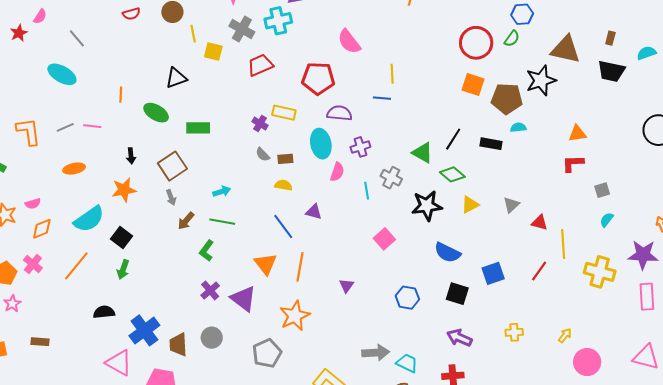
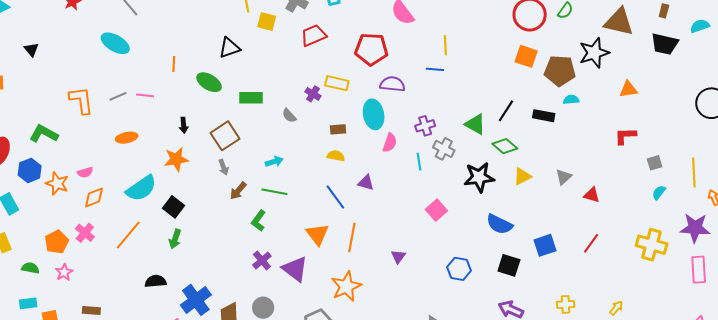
orange triangle: (577, 134) -> (628, 89), moved
purple cross: (360, 147) -> (425, 126), moved
gray semicircle: (263, 154) -> (289, 116), moved
yellow line: (563, 244) -> (694, 173), moved

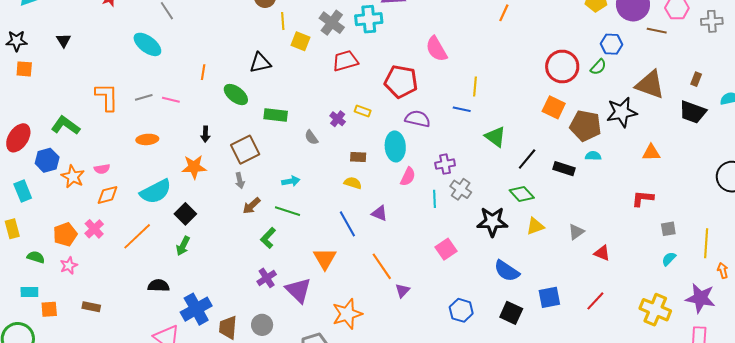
yellow rectangle: (337, 83) -> (363, 111), size x0.7
green triangle: (475, 124) -> (495, 137), moved
orange line: (352, 237) -> (382, 266), moved, turned -52

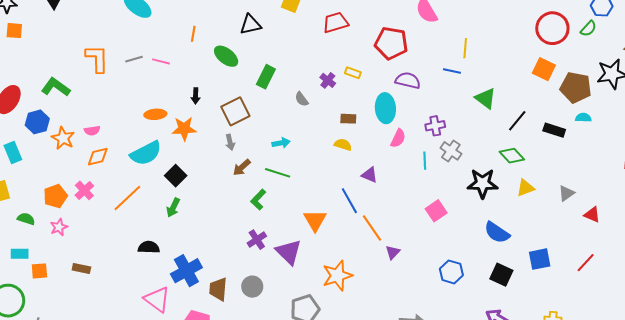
green rectangle: (276, 115) -> (266, 77), turned -70
orange ellipse: (147, 139) -> (155, 114), moved
blue line: (347, 224) -> (349, 201), moved

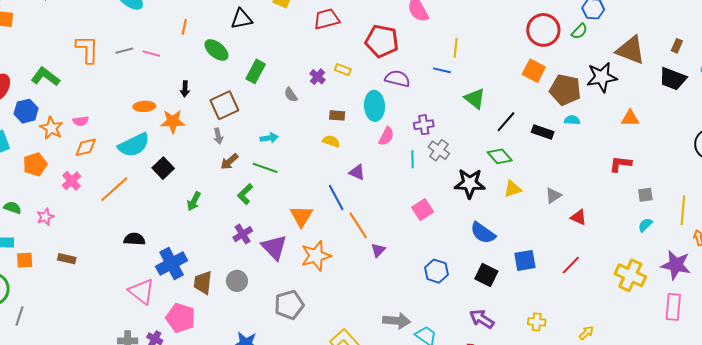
orange pentagon: (55, 196) -> (35, 164), moved
green arrow: (173, 208) -> (194, 201), moved
orange star: (337, 276) -> (316, 256), moved

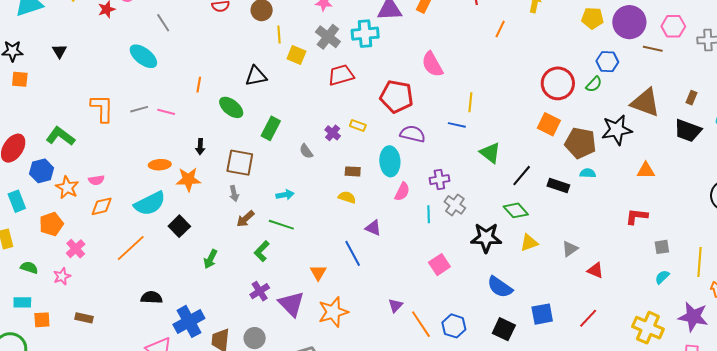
brown square: (224, 105) -> (240, 163), turned 36
pink cross: (72, 181) -> (76, 249), moved
orange triangle: (301, 216) -> (318, 273), size x0.7
orange line: (358, 225) -> (421, 324), moved

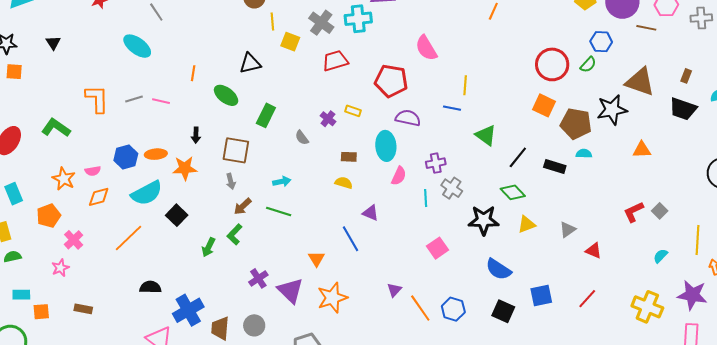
blue hexagon: (42, 171) -> (126, 157), moved
red L-shape: (637, 216) -> (634, 212), moved, turned -30
gray square: (662, 247) -> (660, 211), moved, turned -35
green L-shape: (262, 251) -> (235, 234), moved
green semicircle: (29, 268) -> (12, 257), moved, turned -30

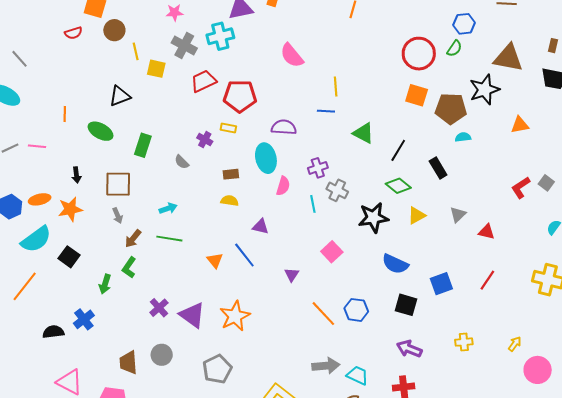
red pentagon: (391, 81) -> (240, 96), moved
black rectangle: (555, 166) -> (438, 168), moved, turned 50
orange triangle: (316, 259) -> (215, 260), moved
purple triangle: (394, 290) -> (292, 275), moved
blue cross: (188, 310) -> (84, 319), moved, size x0.7

